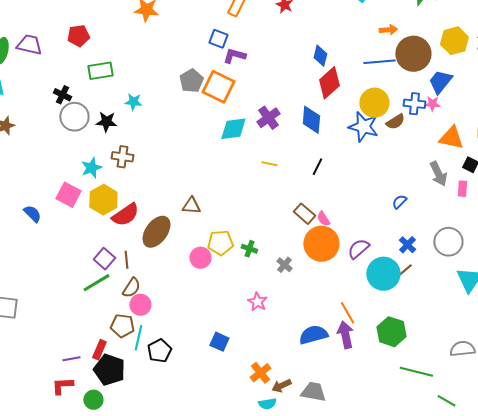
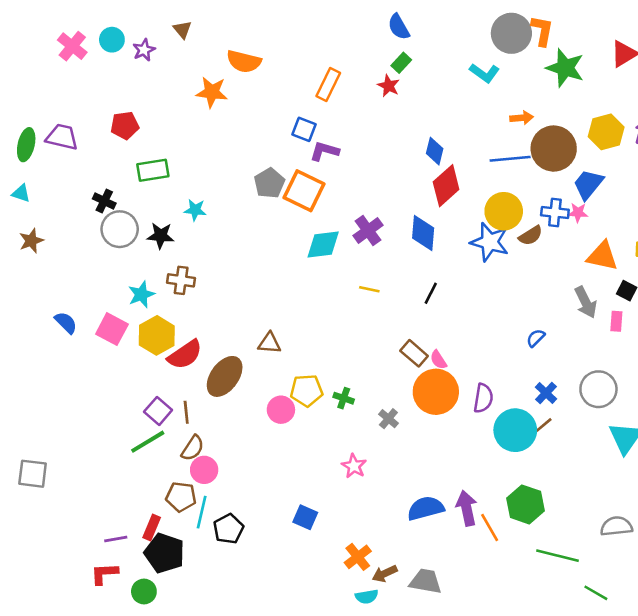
blue semicircle: (32, 214) -> (66, 323), moved
purple semicircle: (358, 249) -> (483, 398), turned 140
orange line: (347, 313) -> (490, 527), moved

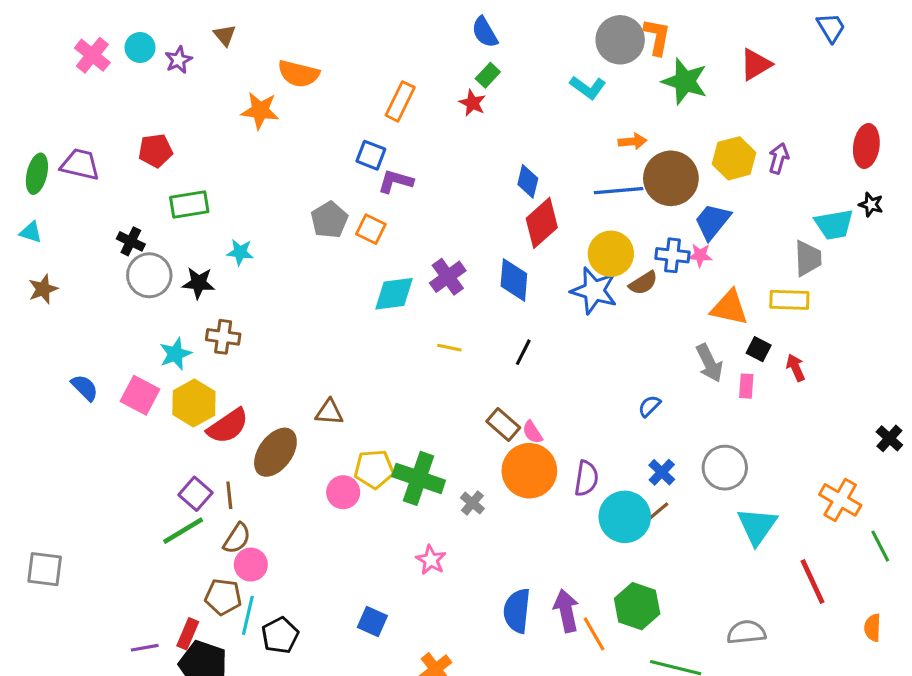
orange square: (304, 191) -> (371, 229), size x0.6
green cross: (344, 398) -> (419, 478), size x2.0
blue semicircle: (426, 508) -> (517, 611), turned -69

